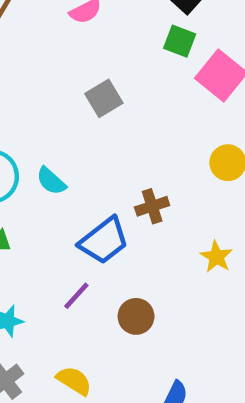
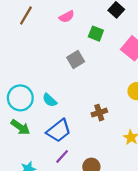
green square: (180, 41) -> (96, 34), moved
blue trapezoid: (104, 241) -> (59, 131), moved

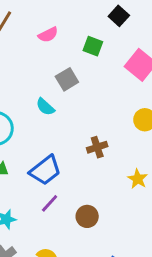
pink semicircle: (67, 17) -> (48, 35), moved
cyan semicircle: (50, 100) -> (45, 107), moved

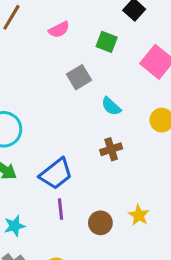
cyan semicircle: (45, 107) -> (111, 106), moved
yellow star: (138, 179) -> (139, 215), moved
purple line: (50, 203) -> (61, 209), turned -48

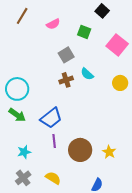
brown cross: (111, 149) -> (66, 80), moved
yellow star: (139, 215) -> (109, 152), moved
brown circle: (100, 223) -> (80, 150), size x1.5

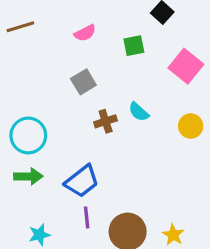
brown line: (22, 16) -> (20, 27), moved, turned 42
green square: (84, 32) -> (134, 46), turned -32
gray square: (66, 55) -> (83, 82), moved
green arrow: (17, 115) -> (28, 176), turned -36

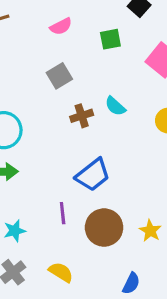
blue trapezoid: (82, 181) -> (93, 175), moved

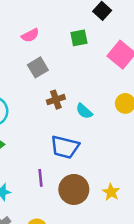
pink semicircle: (61, 26) -> (30, 35), moved
cyan semicircle: (115, 106) -> (84, 111), moved
blue trapezoid: (93, 175) -> (65, 147), turned 52

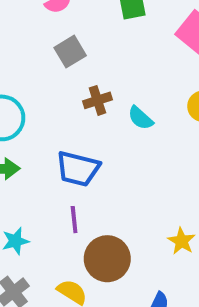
blue trapezoid: (65, 147) -> (78, 169), moved
brown circle: (74, 189) -> (107, 259), moved

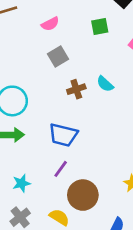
cyan semicircle: (140, 118) -> (105, 84), moved
purple line: (74, 220) -> (61, 169), turned 42

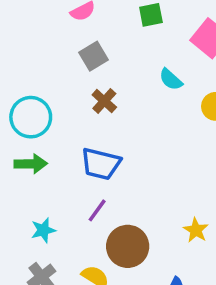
cyan semicircle: (105, 84) -> (171, 79), moved
brown cross: (76, 89) -> (104, 101), moved, turned -30

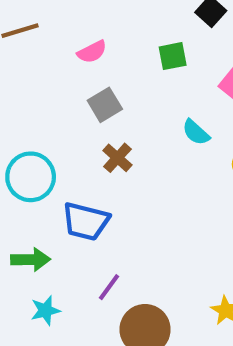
green arrow: (31, 164) -> (31, 260), moved
blue trapezoid: (101, 164) -> (86, 221), moved

